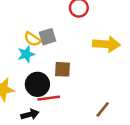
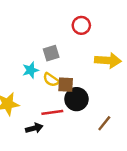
yellow semicircle: (32, 39) -> (51, 80), moved
black circle: (37, 84) -> (76, 99), moved

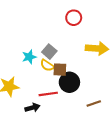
gray square: (51, 53) -> (49, 52), moved, turned -32
brown line: (104, 123) -> (94, 103), turned 32

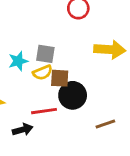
gray square: (49, 52) -> (45, 54), turned -32
yellow semicircle: (47, 65) -> (43, 72), turned -56

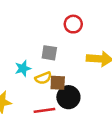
gray square: (45, 54) -> (49, 53), moved

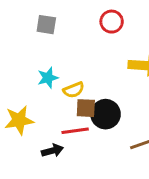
gray square: (49, 53) -> (46, 25), moved
brown square: (58, 83) -> (86, 108), moved

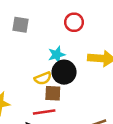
cyan star: (48, 78) -> (57, 55), moved
black circle: (106, 114) -> (64, 72), moved

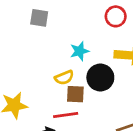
red circle: (74, 22) -> (116, 16), moved
black circle: (64, 72) -> (100, 78), moved

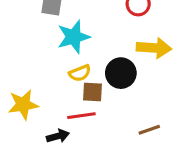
cyan star: (80, 51) -> (74, 37), moved, size x1.5

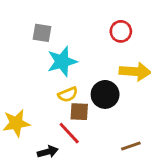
red line: (81, 116) -> (69, 133), turned 55

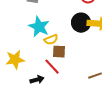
cyan star: (62, 61) -> (39, 27), moved, turned -30
black circle: (105, 94) -> (81, 23), moved

